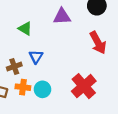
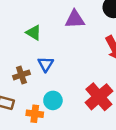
orange cross: (23, 87) -> (35, 114), moved

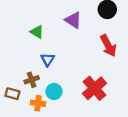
purple triangle: (75, 19) -> (73, 20), turned 36
brown cross: (21, 75) -> (32, 80), moved

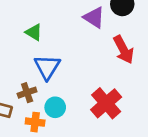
purple triangle: (73, 20) -> (94, 17), moved
blue triangle: (48, 60) -> (47, 67), size x1.5

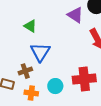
red cross: (106, 103) -> (84, 79), turned 35
cyan circle: (55, 107) -> (55, 86), moved

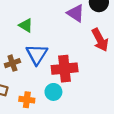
brown cross: (25, 71) -> (12, 63), moved
red cross: (84, 79) -> (65, 69), moved

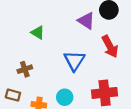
blue triangle: (37, 54) -> (74, 61), moved
red cross: (65, 69) -> (105, 93), moved

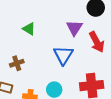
purple triangle: (86, 21) -> (74, 28), moved, turned 30

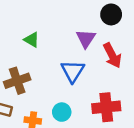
brown cross: (17, 63) -> (17, 81), size x1.5

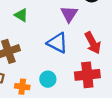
red arrow: (112, 55) -> (93, 43), moved
blue triangle: (73, 71) -> (57, 43), turned -35

